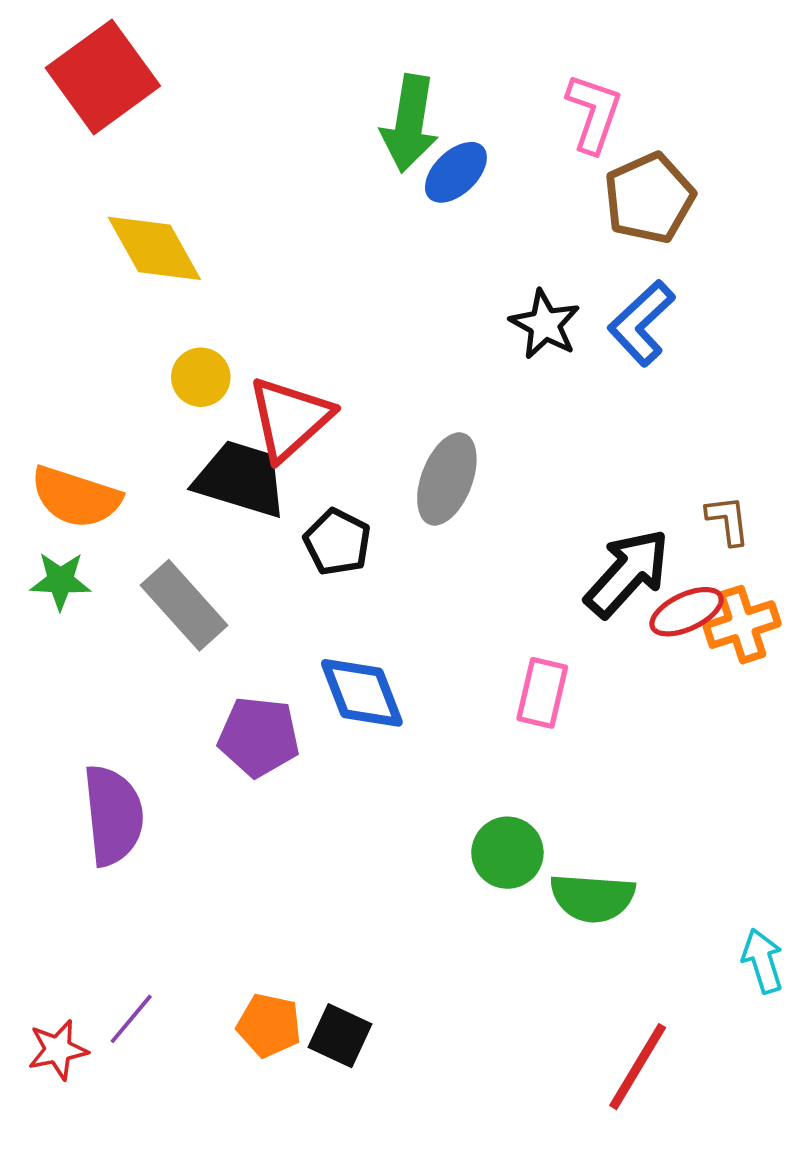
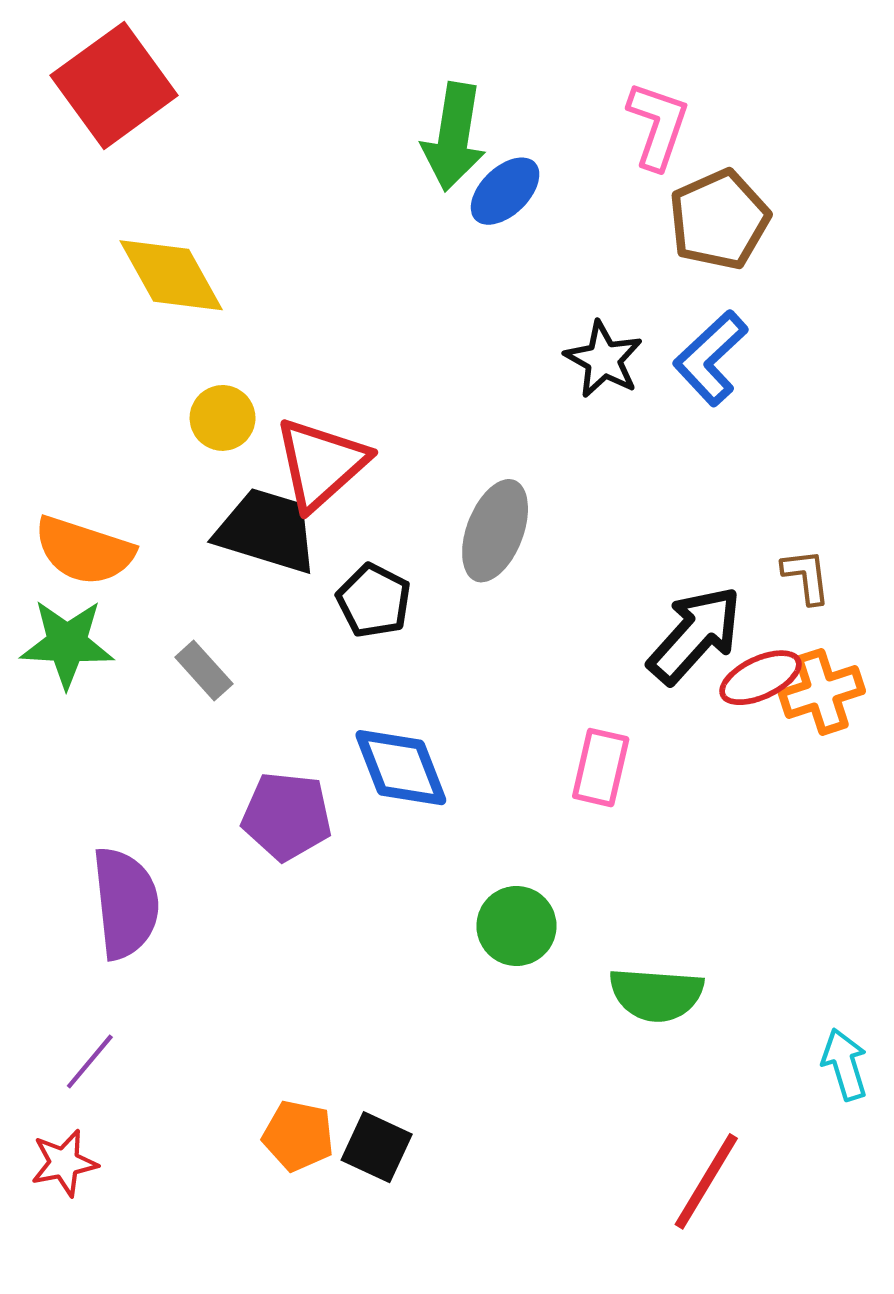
green star: (60, 581) -> (67, 643), size x1.4
gray rectangle: (184, 605) -> (204, 671), size x0.6
green circle: (507, 853) -> (516, 926), moved
purple line: (131, 1019) -> (90, 1062), moved

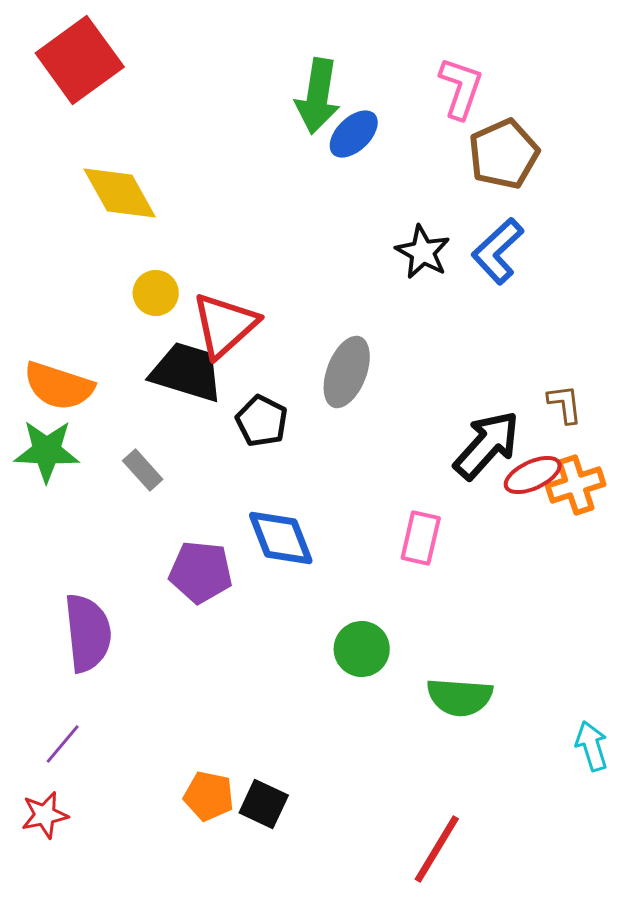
red line: (706, 1181) -> (437, 849), moved

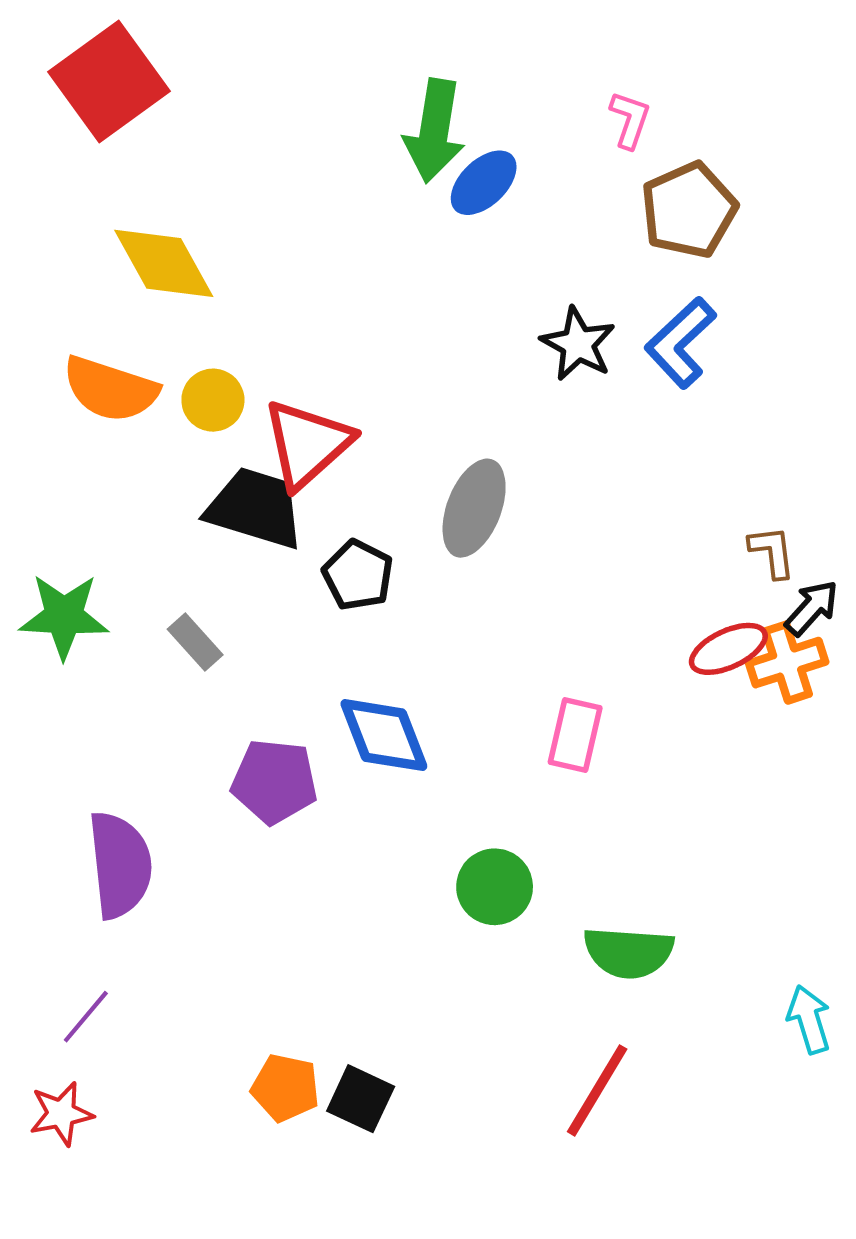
pink L-shape: (461, 88) -> (630, 120), size x0.7
orange semicircle: (59, 386) -> (110, 389), moved
black arrow: (487, 445) -> (812, 608), moved, size x0.6
red line: (437, 849) -> (597, 1090), moved

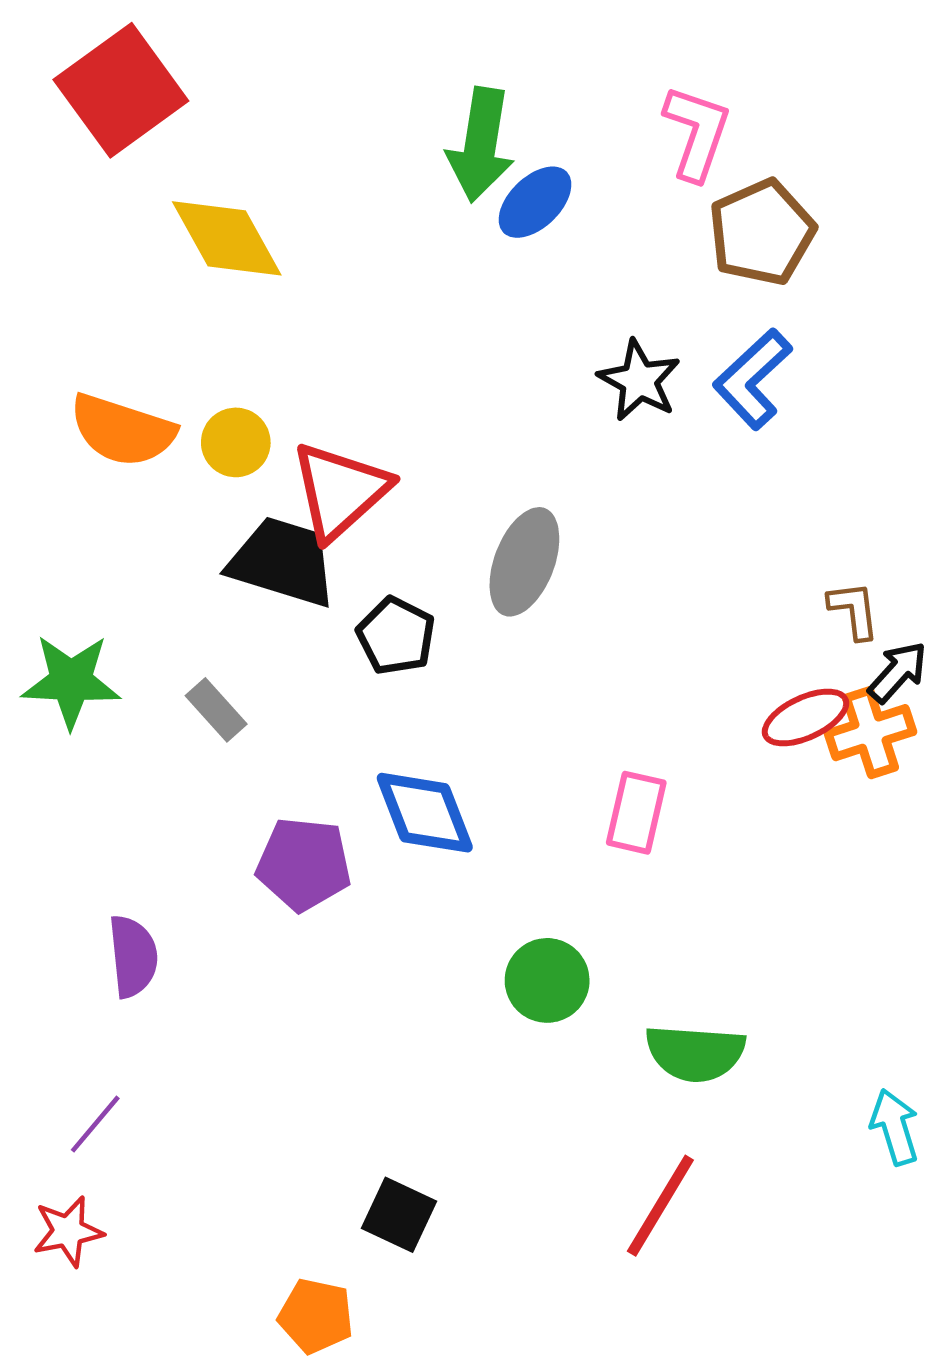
pink L-shape: (630, 120) -> (697, 133), size x1.5
yellow diamond: (164, 263) -> (227, 238), moved
purple semicircle: (120, 865) -> (133, 956), size x0.7
orange pentagon: (285, 1088) -> (316, 1316), moved

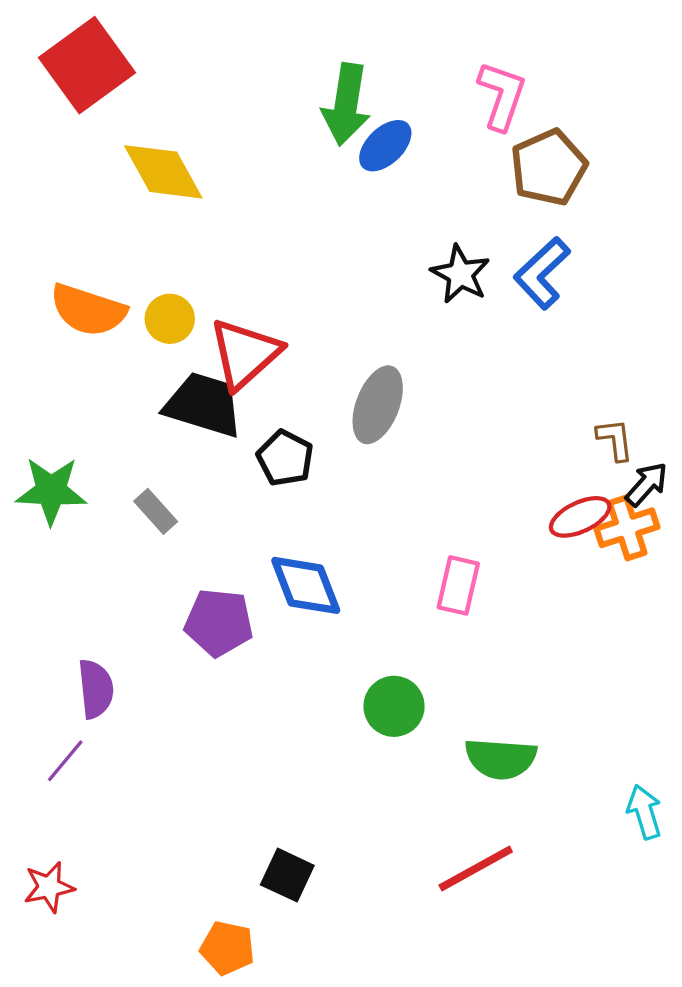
purple line: (95, 1124) -> (65, 761), moved
red line: (660, 1206) -> (476, 869), turned 30

